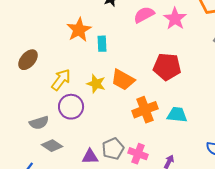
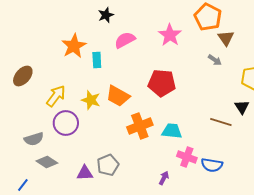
pink semicircle: (144, 15) -> (125, 40), moved
pink cross: (138, 154) -> (187, 157), moved

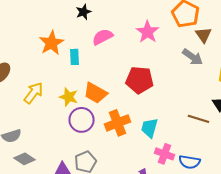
gray arrow: (215, 60) -> (192, 57), size x1.5
purple circle: (66, 123) -> (82, 120), moved
cyan trapezoid: (172, 131) -> (150, 128), turned -80

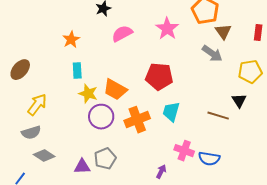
orange star: (52, 43) -> (71, 40), size x0.7
cyan rectangle: (74, 57) -> (77, 71), moved
yellow arrow: (34, 93) -> (37, 105), moved
cyan trapezoid: (150, 128) -> (171, 112), moved

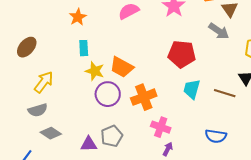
red pentagon: (159, 77) -> (182, 54), moved
cyan trapezoid: (171, 112) -> (192, 89), moved
pink cross: (184, 151) -> (161, 127), moved

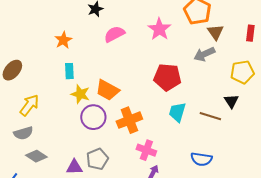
gray arrow: (219, 31) -> (204, 54), turned 120

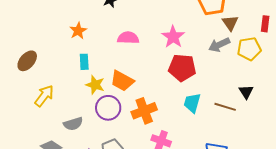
pink star: (159, 29) -> (173, 37), moved
pink semicircle: (114, 34) -> (128, 38), moved, turned 30
yellow pentagon: (242, 72) -> (249, 49), moved
gray semicircle: (23, 133) -> (73, 124), moved

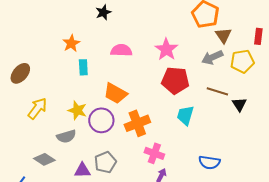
cyan rectangle: (84, 62) -> (83, 67), moved
yellow star: (95, 85) -> (77, 110), moved
brown line: (225, 107) -> (217, 91), moved

